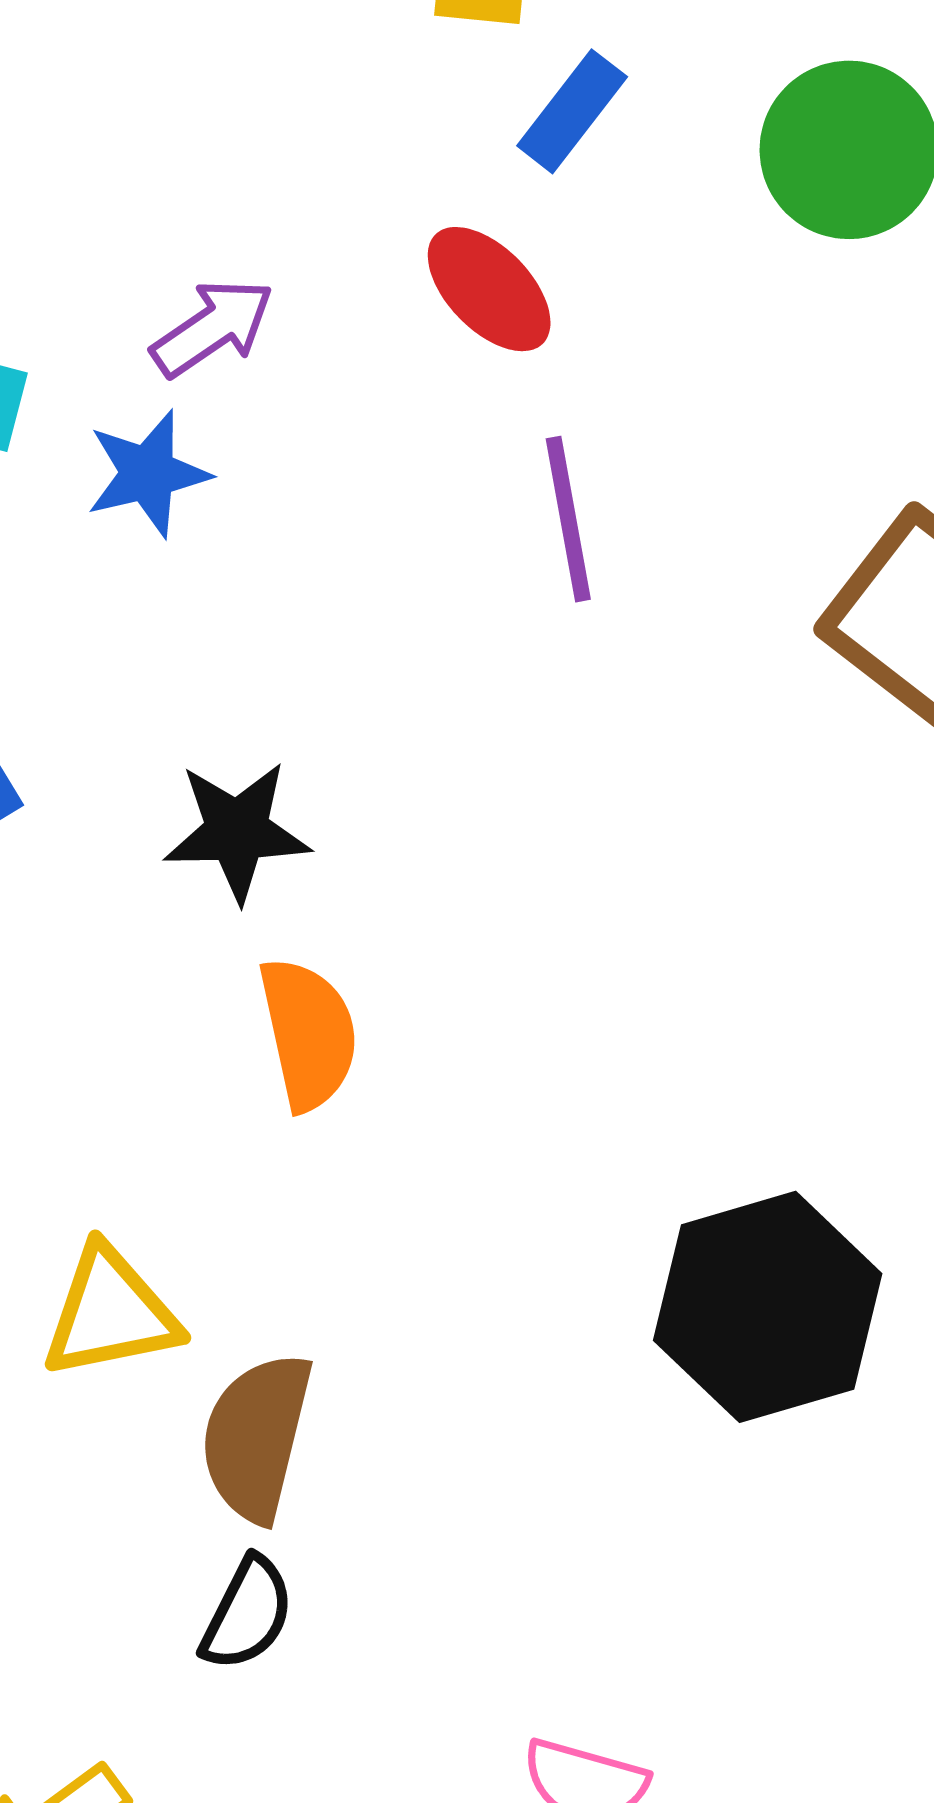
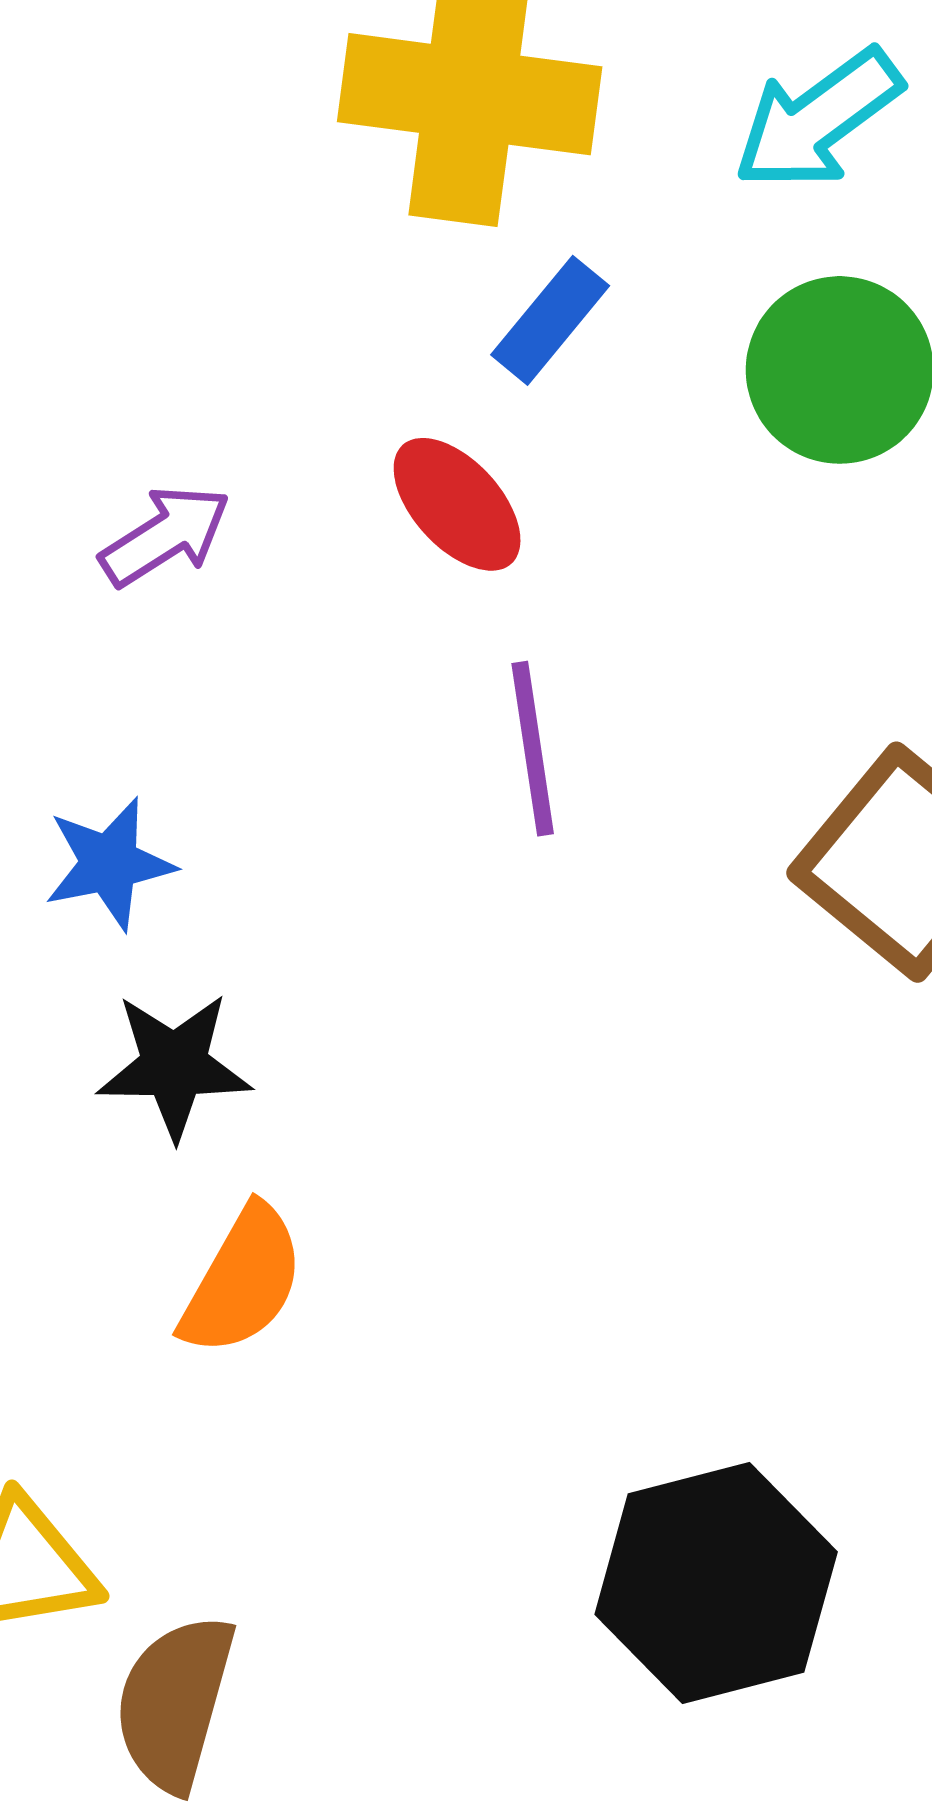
blue star: (148, 473) -> (109, 864), moved
orange semicircle: (308, 1034) -> (243, 1281), turned 40

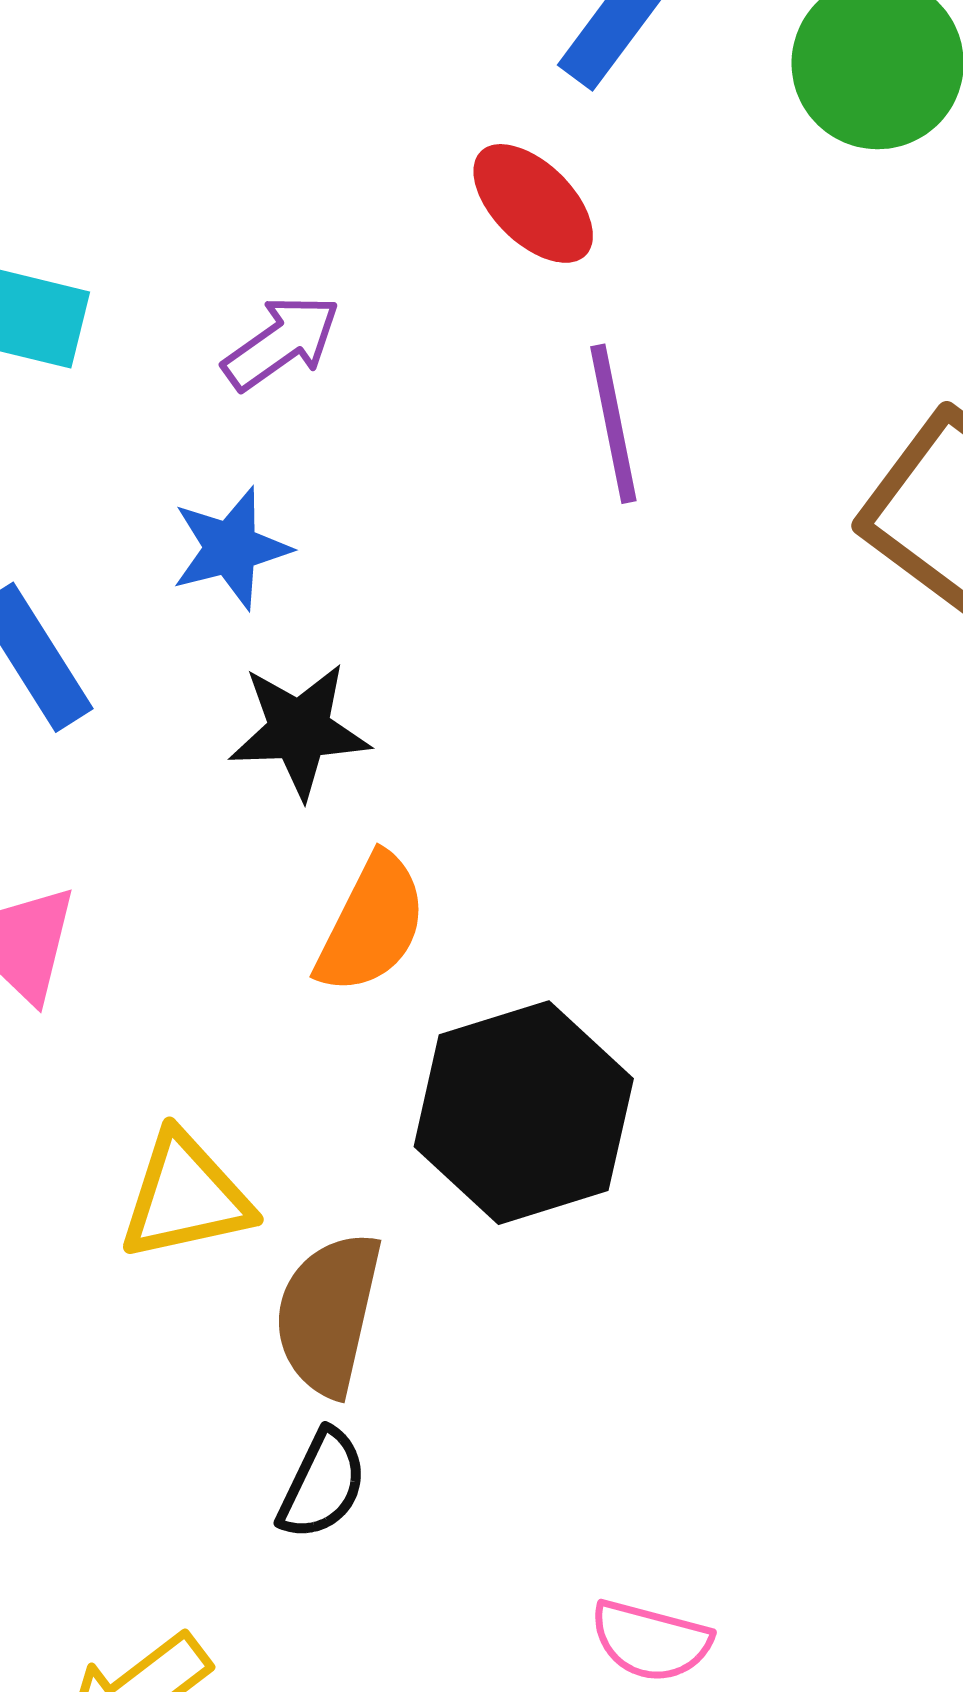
purple arrow: (165, 536) -> (282, 342), moved
black hexagon: (716, 1583) -> (524, 1113), moved

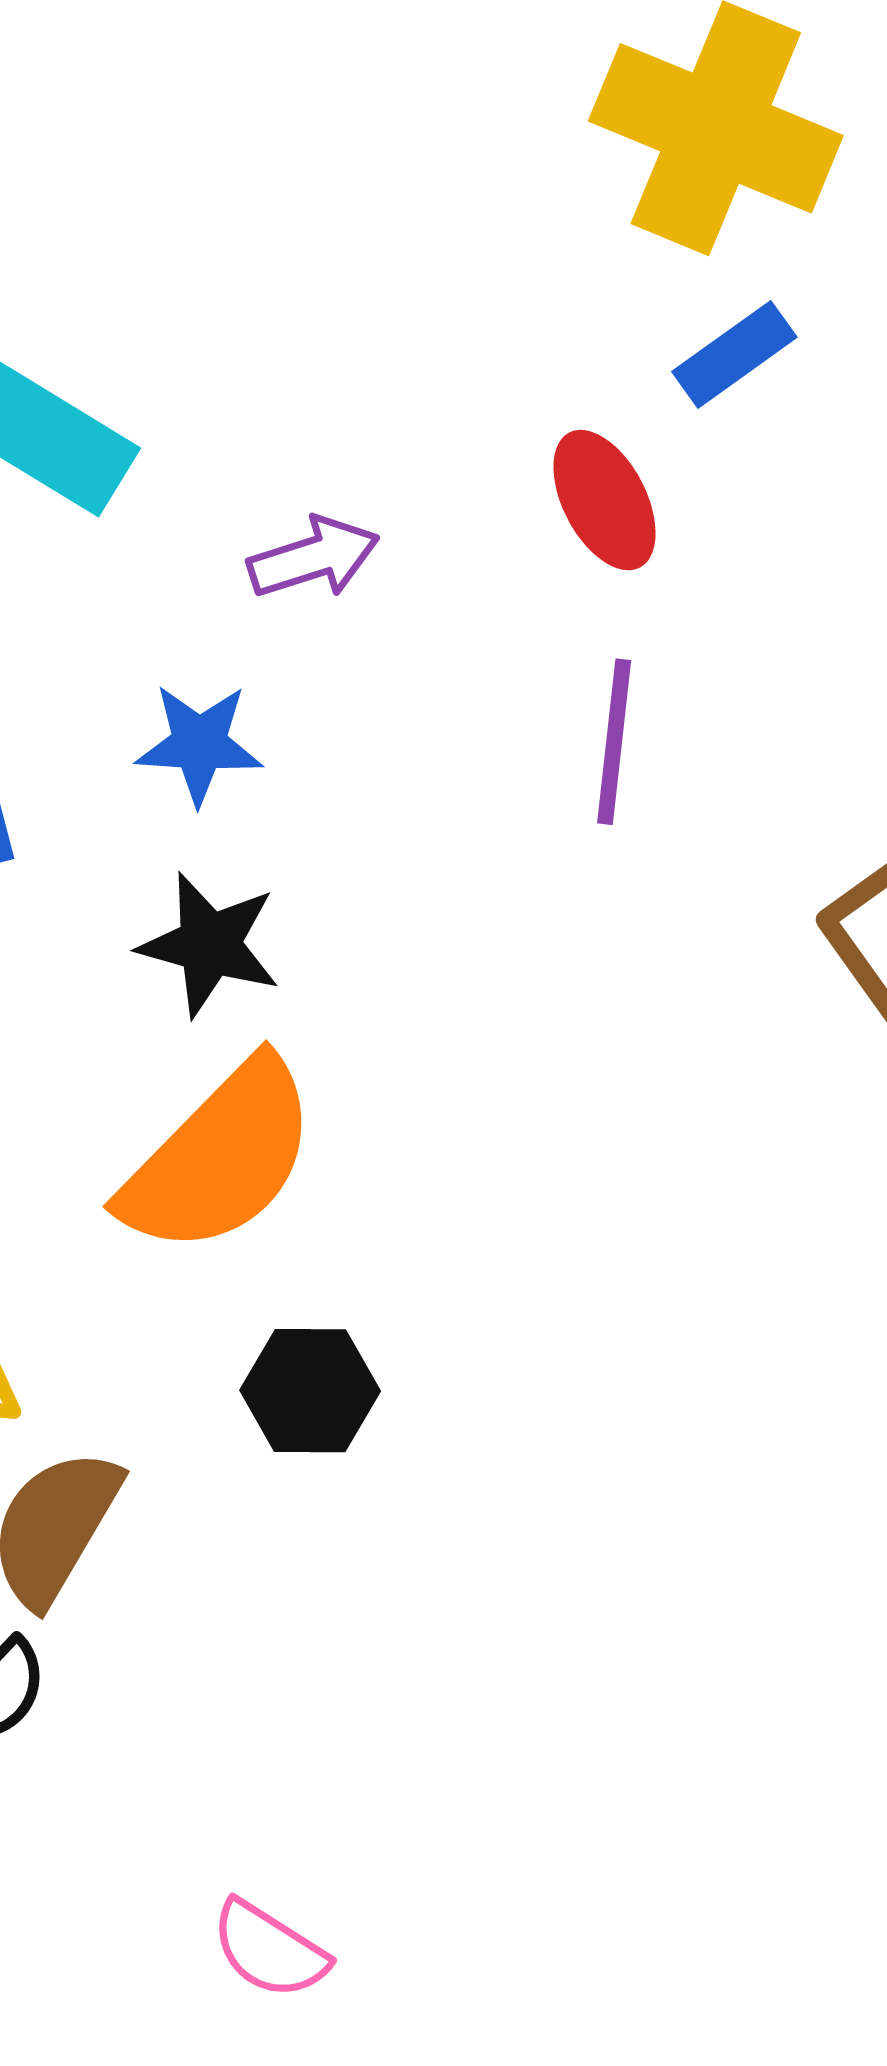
orange semicircle: (371, 924) -> (220, 1158), size x1.5
black hexagon: (524, 1113) -> (310, 1391), size x0.6

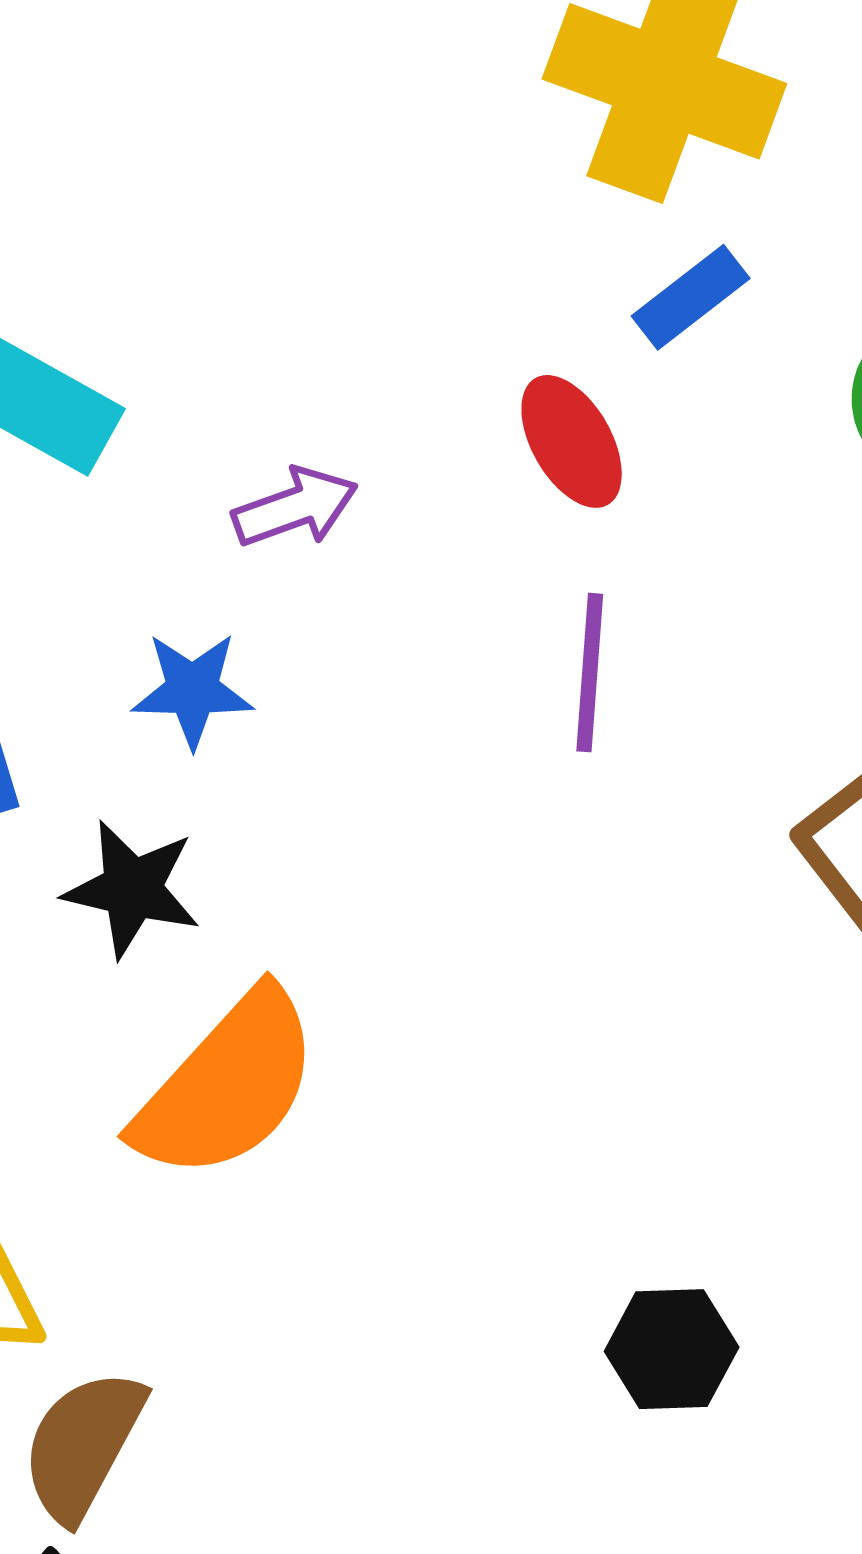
black star: (209, 944) -> (132, 889), moved
black hexagon: (310, 1391) -> (672, 1349), moved

